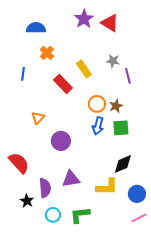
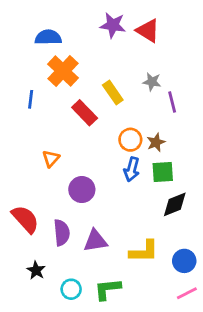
purple star: (84, 19) -> (113, 25), turned -30
orange cross: (47, 53) -> (63, 71), size x1.6
black diamond: (123, 164) -> (175, 204), moved
purple semicircle: (45, 188) -> (62, 233), moved

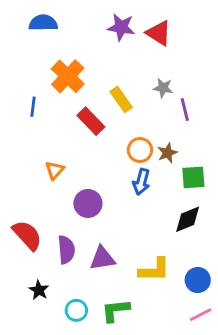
blue semicircle: (48, 37) -> (43, 23), moved
green square: (163, 172) -> (193, 177), moved

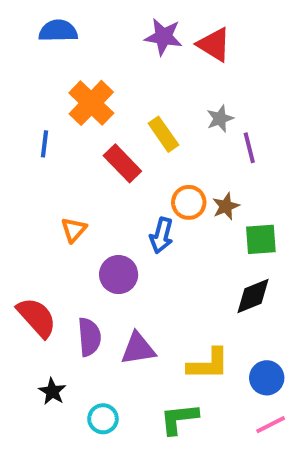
gray star: (163, 88) -> (220, 119), turned -30
blue arrow: (141, 182) -> (161, 236), moved
green L-shape: (115, 310) -> (179, 419), moved

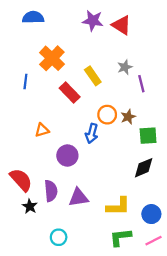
orange triangle: (74, 230) -> (42, 130), turned 32
black star: (52, 391) -> (30, 206), moved
green L-shape: (179, 419) -> (120, 237), moved

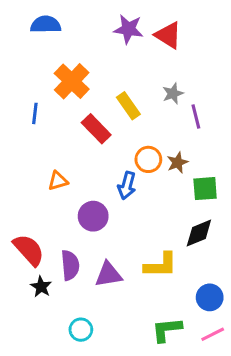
yellow L-shape: (118, 206) -> (161, 265), moved

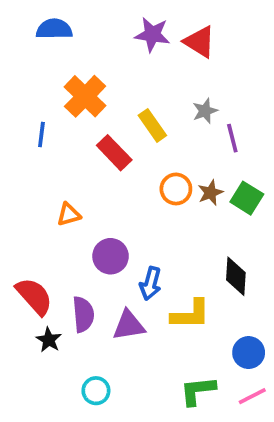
blue arrow: (127, 185) -> (150, 283), moved
green square: (205, 189) -> (247, 198), moved, turned 36
black diamond: (199, 233) -> (236, 276), turned -64

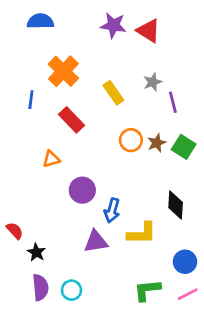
red rectangle: (114, 153) -> (71, 120), moved
red semicircle: (34, 296) -> (15, 231), moved, size x0.6
purple semicircle: (83, 314) -> (40, 287), moved

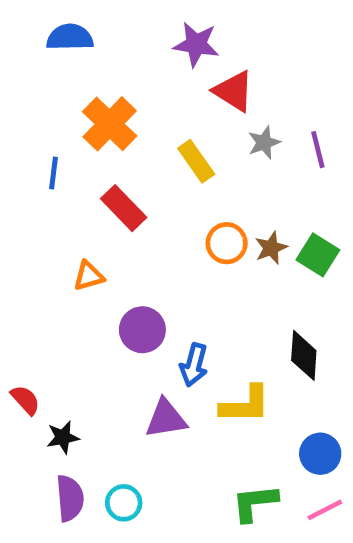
red triangle: (149, 31) -> (234, 91), moved
purple line: (173, 102) -> (318, 150), moved
black star: (36, 252) -> (63, 437), turned 30

